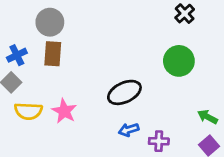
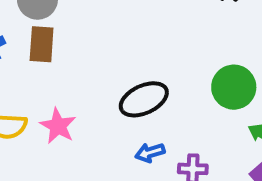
green circle: (179, 61) -> (234, 87), moved

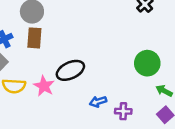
black ellipse: (144, 99) -> (70, 70), moved

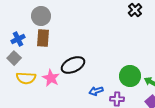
green circle: (147, 63) -> (130, 76), moved

